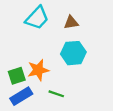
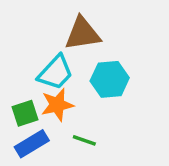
cyan trapezoid: (37, 18) -> (55, 73), moved
brown triangle: (71, 22) -> (83, 34), moved, size x1.6

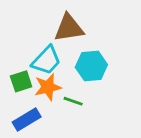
green square: (25, 113) -> (21, 81), moved
green line: (84, 140) -> (73, 101), moved

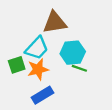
green line: (73, 101) -> (79, 68), moved
blue rectangle: (27, 119) -> (42, 95), moved

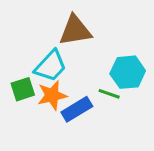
cyan hexagon: (73, 53) -> (128, 72), moved
blue rectangle: (42, 95) -> (77, 109), moved

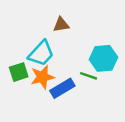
brown triangle: (75, 31) -> (61, 25), size x0.6

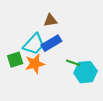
cyan hexagon: (103, 58) -> (85, 72), moved
blue rectangle: (62, 88) -> (51, 43), moved

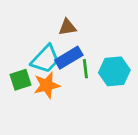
green line: (73, 63) -> (85, 69), moved, turned 64
cyan hexagon: (85, 72) -> (114, 71), moved

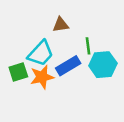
blue rectangle: (69, 58) -> (68, 66), moved
green line: (85, 69) -> (88, 46), moved

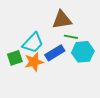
brown triangle: (61, 25) -> (62, 20), moved, size x1.5
green line: (88, 46) -> (71, 37), turned -72

